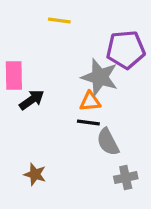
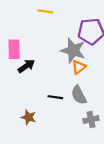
orange triangle: (90, 101) -> (79, 67), moved, turned -32
black line: (88, 123) -> (55, 97), moved

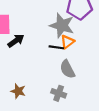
black line: (55, 97) -> (56, 47), moved
gray cross: (91, 120) -> (59, 93), moved, turned 32

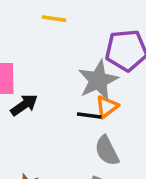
gray star: (62, 25) -> (98, 80), turned 30

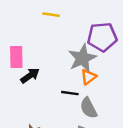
black line: (89, 115) -> (70, 93), moved

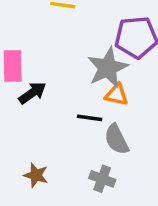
orange triangle: (89, 77) -> (117, 95), turned 49

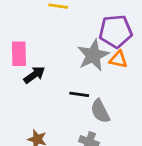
orange triangle: (117, 95) -> (118, 59), moved

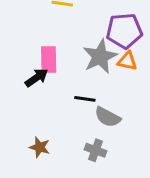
pink rectangle: (19, 54) -> (49, 60), moved
gray semicircle: (100, 111) -> (108, 117), turned -35

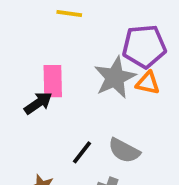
black line: (85, 99) -> (82, 152), moved, turned -60

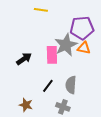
pink rectangle: (53, 81) -> (52, 55), moved
gray semicircle: (124, 151) -> (71, 85), turned 66

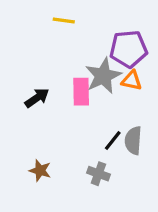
gray semicircle: (71, 85) -> (133, 140), moved
black line: (48, 86) -> (113, 140), moved

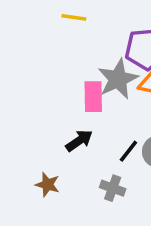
black arrow: (37, 98) -> (79, 141), moved

